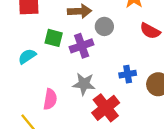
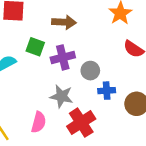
gray circle: (104, 26) -> (90, 71), moved
pink semicircle: (50, 99) -> (39, 122), moved

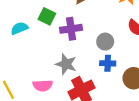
gray circle: (90, 71) -> (105, 42), moved
pink semicircle: (39, 122) -> (43, 86), turned 66

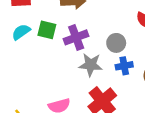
cyan semicircle: (19, 28) -> (21, 32), moved
gray star: (66, 64) -> (91, 65), moved

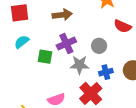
green square: (47, 30) -> (45, 57), moved
blue cross: (124, 66) -> (106, 72), moved

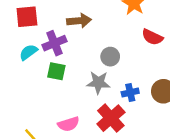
purple cross: (66, 43) -> (54, 43), moved
gray circle: (99, 46) -> (110, 57), moved

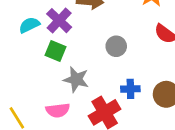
purple cross: (54, 43) -> (59, 21), turned -35
gray star: (98, 83) -> (76, 79), moved

